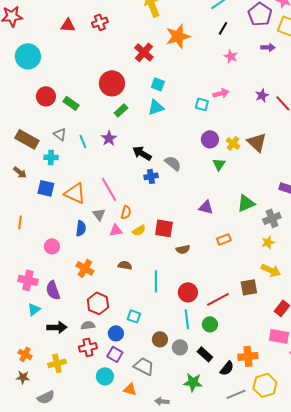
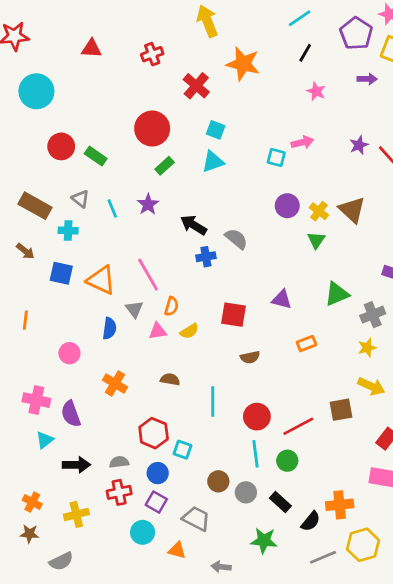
red cross: (100, 22) -> (152, 54), moved
orange star: (178, 36) -> (243, 64), turned 30
green triangle: (219, 164) -> (316, 240), moved
red square: (164, 228) -> (233, 315), moved
red hexagon: (98, 303) -> (154, 433), moved

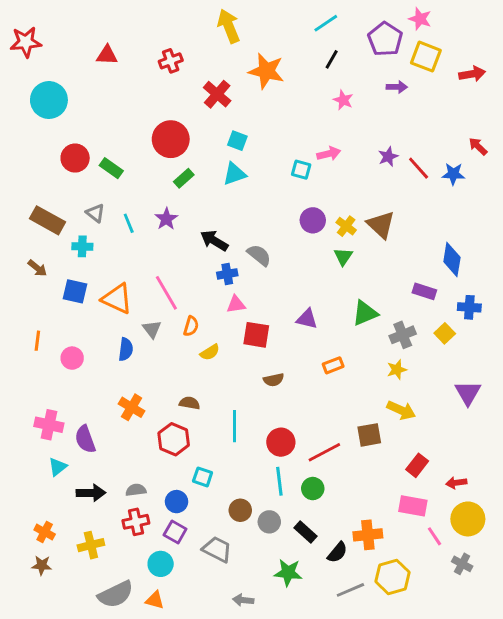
pink triangle: (158, 331) -> (236, 304), moved
pink circle: (69, 353) -> (72, 358), moved
red hexagon: (154, 433) -> (174, 439), moved
orange triangle: (177, 550) -> (155, 600), moved
gray semicircle: (61, 561) -> (116, 594), moved, size x1.4

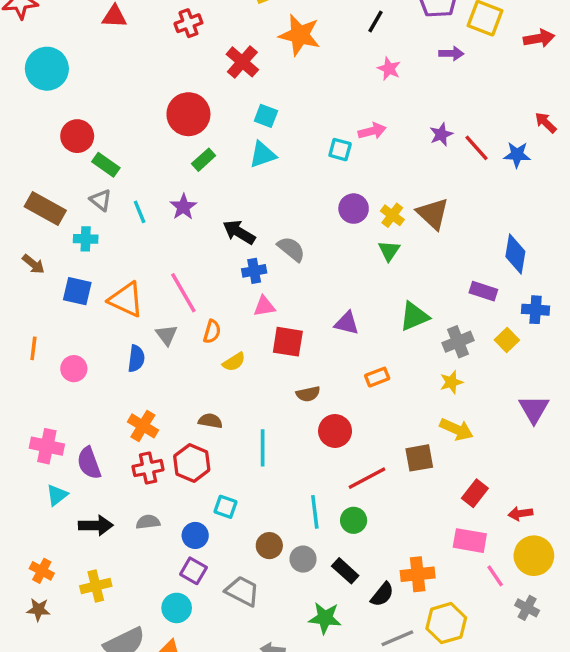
green rectangle: (111, 168) -> (106, 165), moved
red circle: (281, 442) -> (335, 431), moved
red cross: (136, 522) -> (148, 468), moved

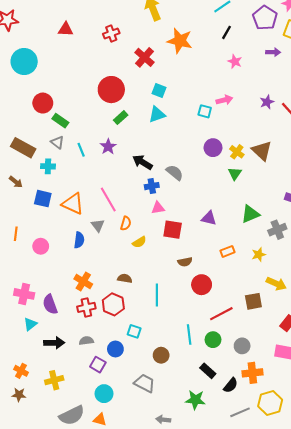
yellow star: (451, 382) -> (259, 255), moved
gray circle: (303, 559) -> (242, 346), moved
purple square: (193, 571) -> (98, 365), moved

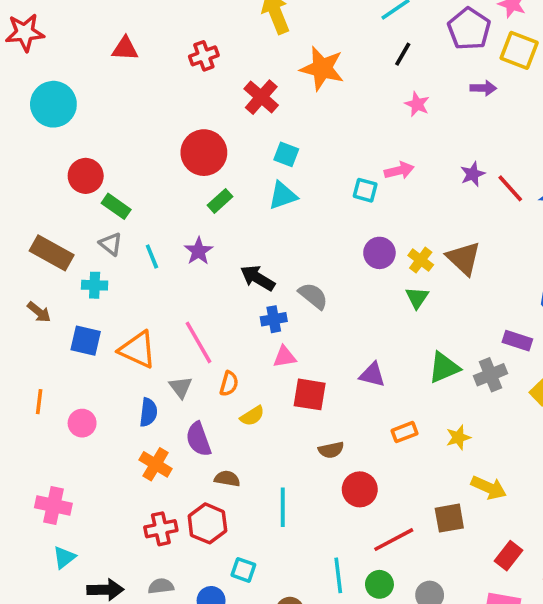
gray cross: (277, 230) -> (491, 375), moved
orange cross: (83, 282) -> (156, 464), moved
purple semicircle: (50, 304) -> (199, 439), moved

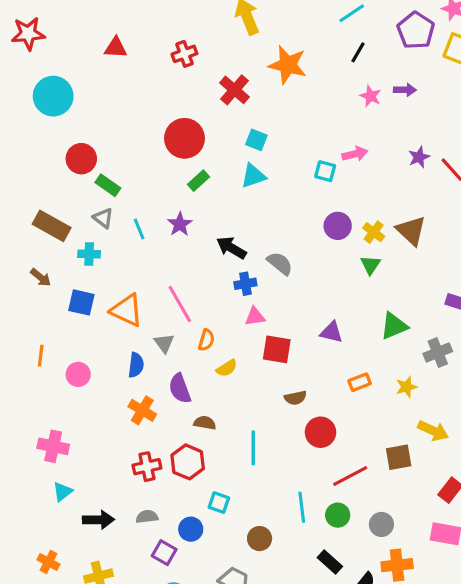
purple arrow: (483, 88) -> (405, 90), moved
gray cross: (491, 375) -> (438, 352), moved

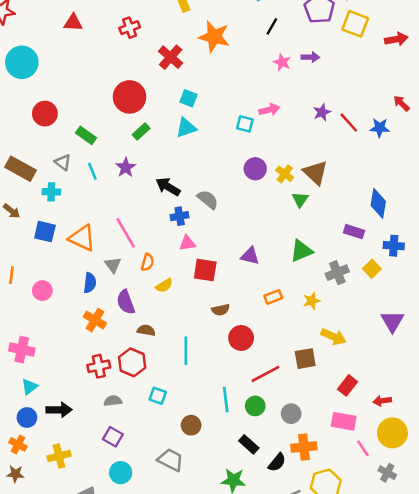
green rectangle: (108, 185) -> (86, 135), moved
green triangle: (371, 265) -> (300, 199), moved
gray semicircle: (147, 517) -> (113, 401), moved
blue circle: (191, 529) -> (27, 418), moved

